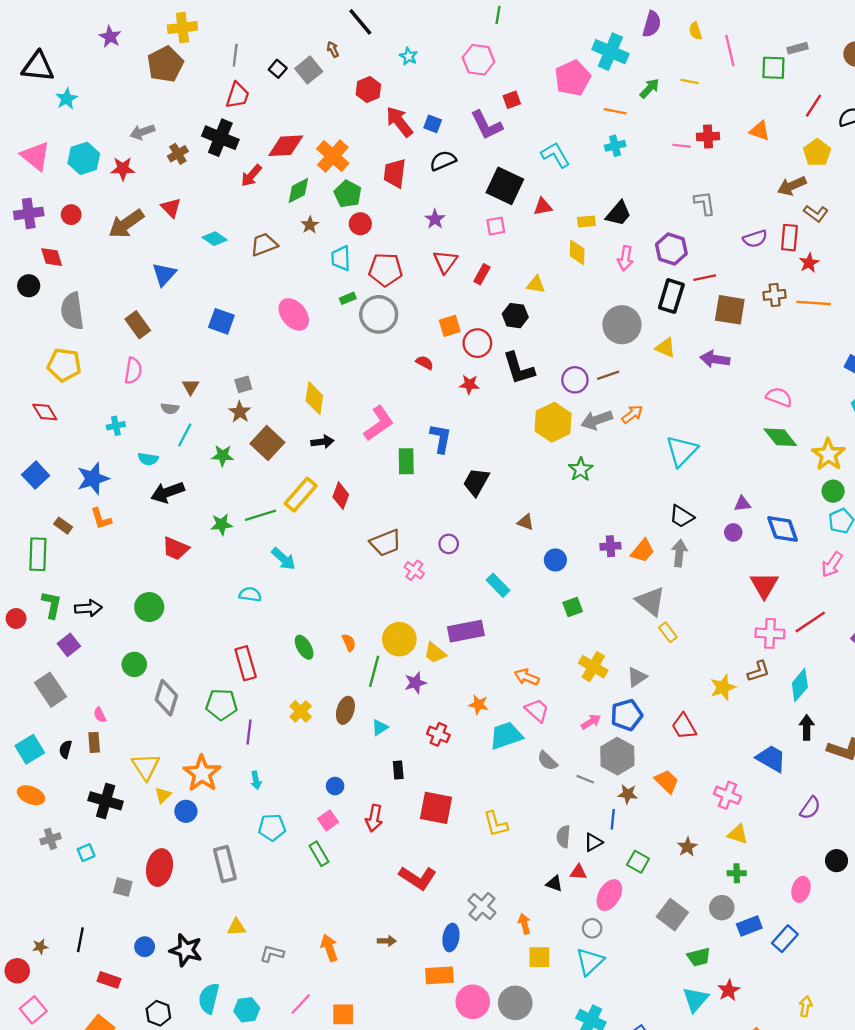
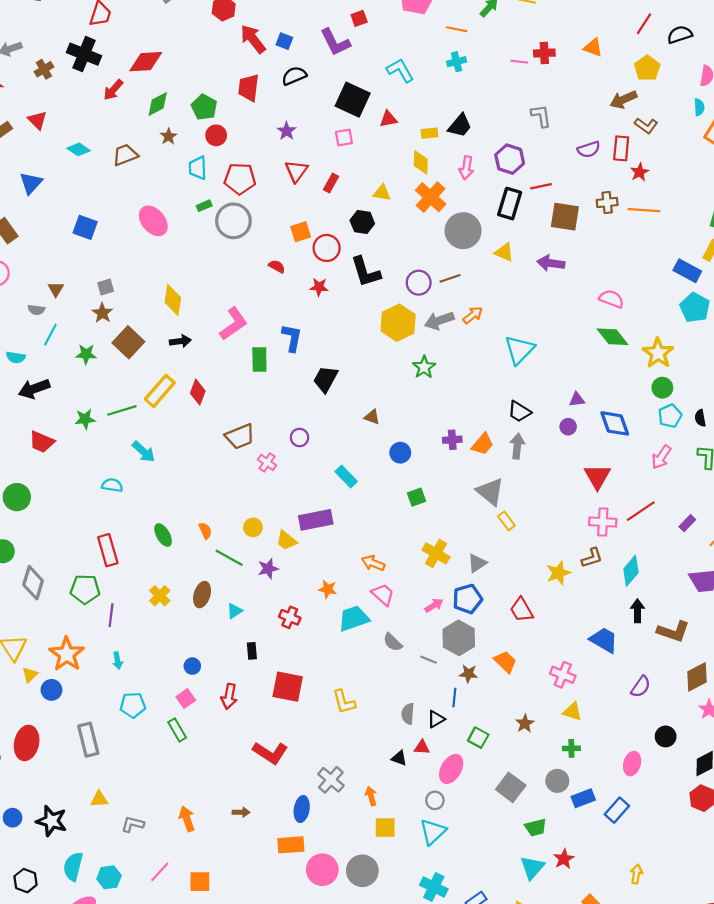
orange cross: (333, 156) -> (431, 197), moved
yellow circle: (399, 639) -> (253, 527), size x0.6
green line: (374, 671) -> (229, 558), turned -76

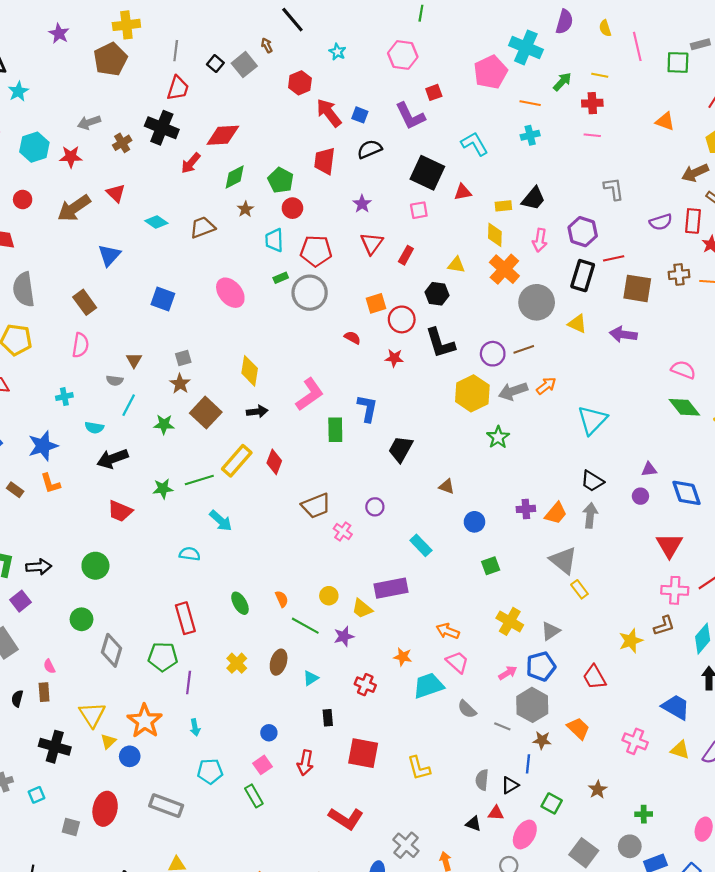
red cross: (544, 53) -> (592, 103), moved
yellow triangle: (572, 712) -> (680, 750), moved
gray rectangle: (88, 740) -> (166, 806), turned -56

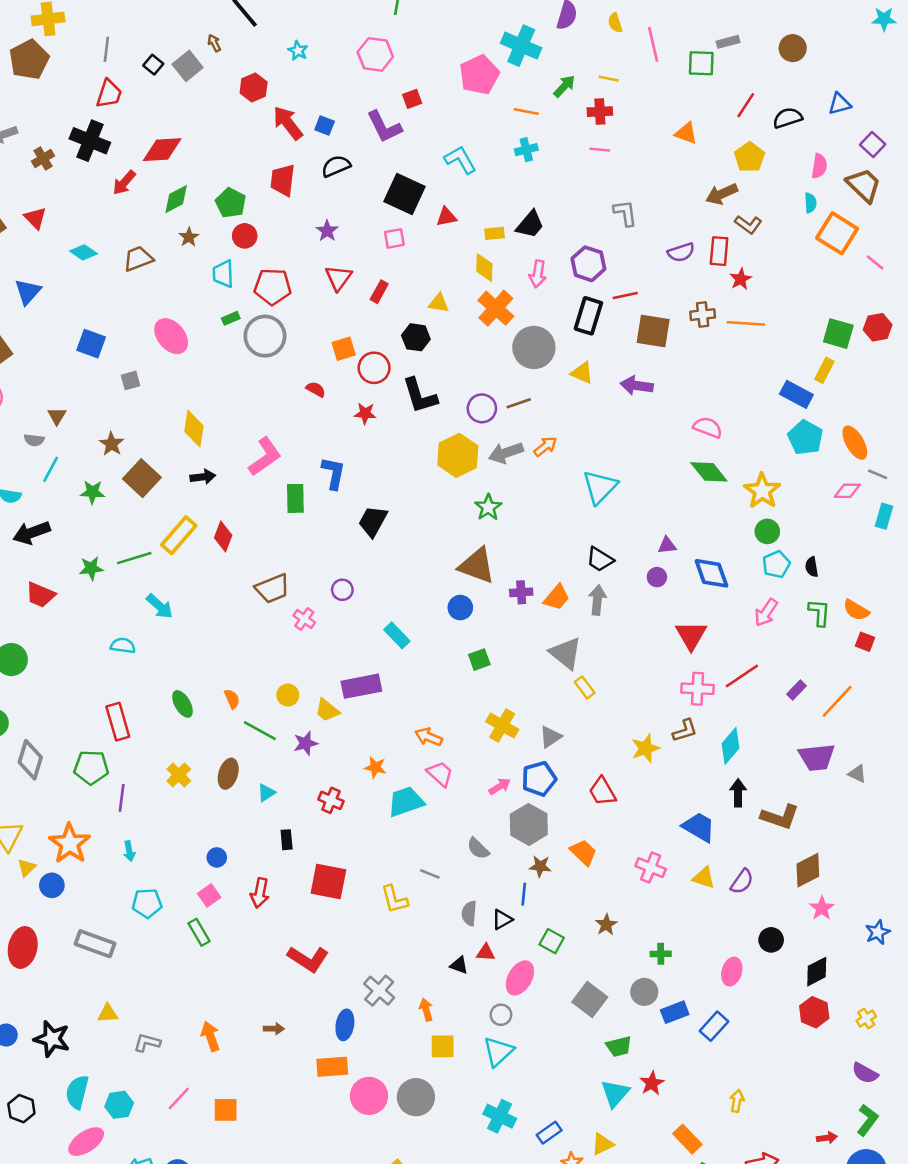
gray square: (183, 358) -> (131, 380), moved
brown triangle: (447, 486) -> (477, 566), moved, size x2.0
gray semicircle: (467, 709) -> (478, 849), moved
gray line: (502, 726) -> (430, 874), moved

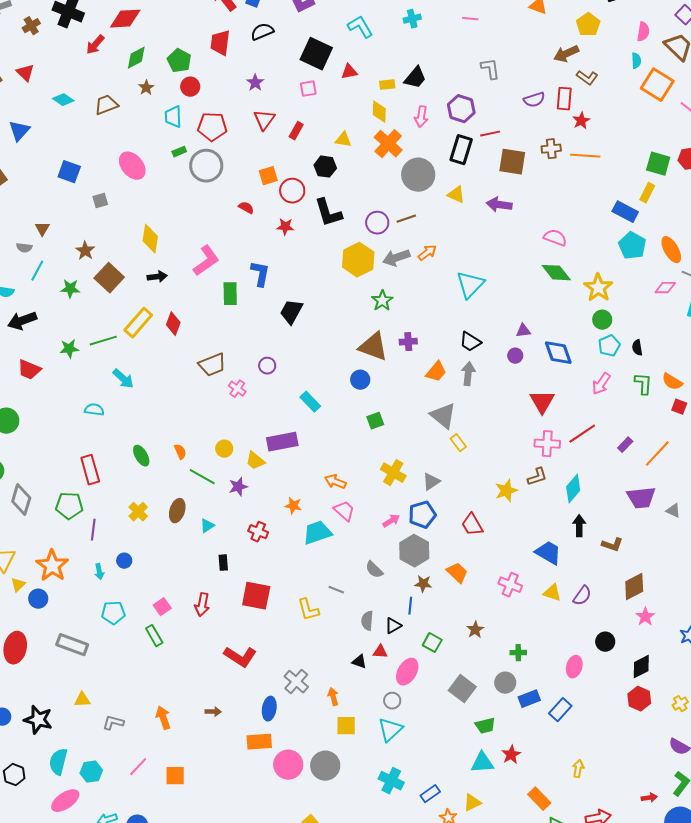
purple cross: (521, 592) -> (408, 342), moved
brown L-shape: (780, 817) -> (612, 545), size x0.7
blue circle: (217, 857) -> (124, 561), moved
cyan triangle: (615, 1093) -> (482, 763), turned 45

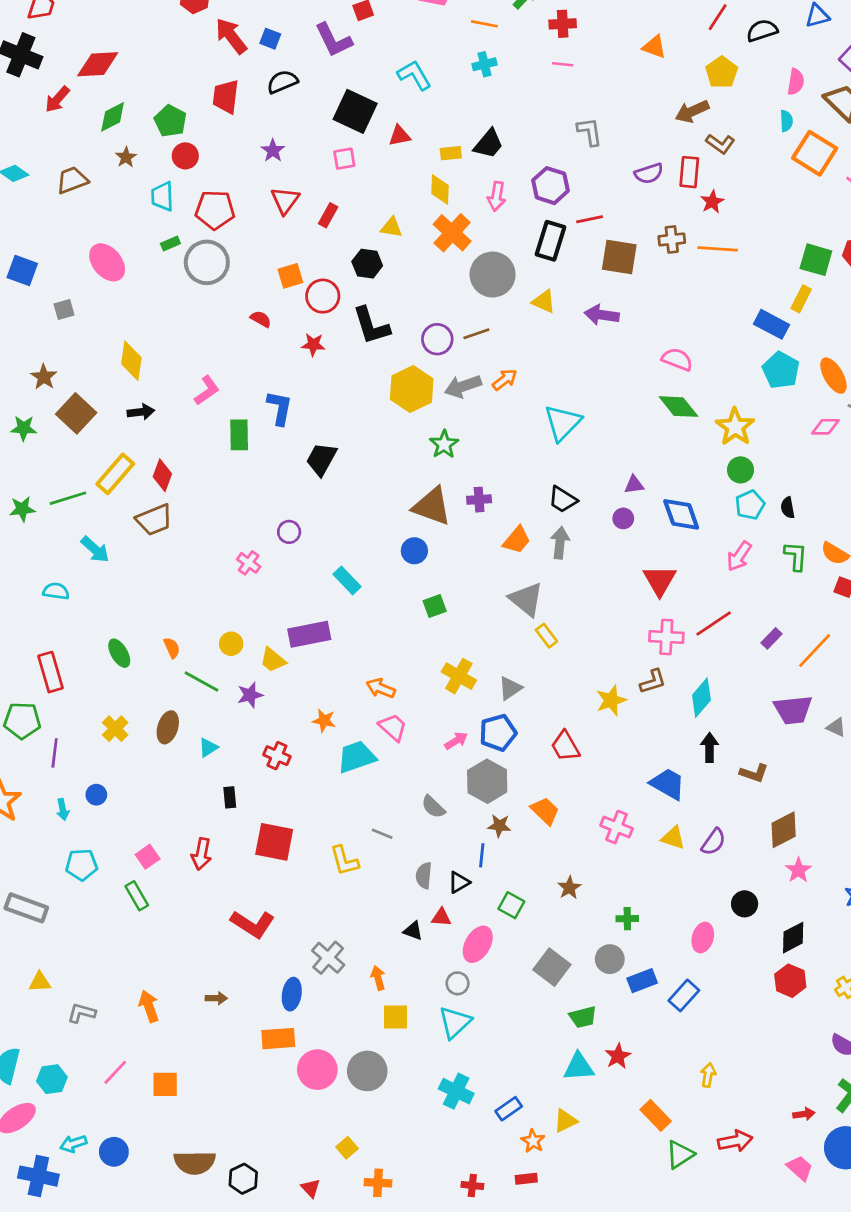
pink L-shape: (206, 261) -> (207, 390), size x0.7
brown trapezoid: (212, 365) -> (154, 520), moved

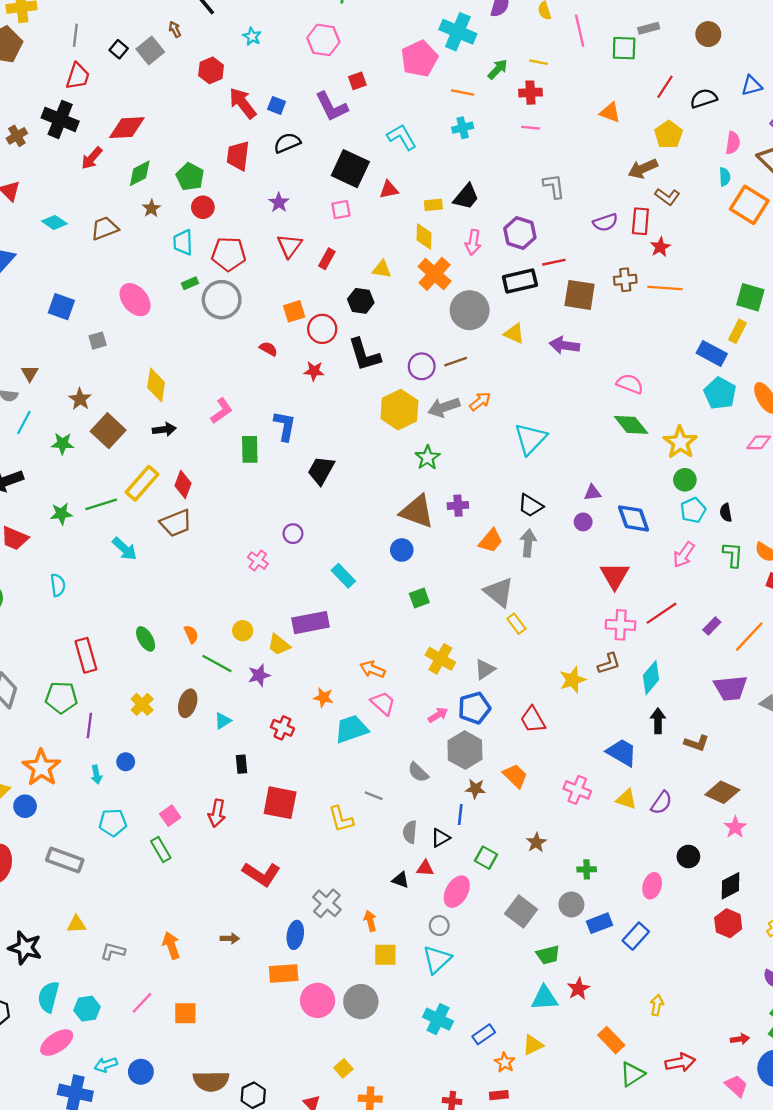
black rectangle: (550, 241) -> (520, 281), turned 60
cyan semicircle: (56, 591) -> (58, 585), moved, turned 75
brown diamond: (784, 830) -> (722, 792), turned 52

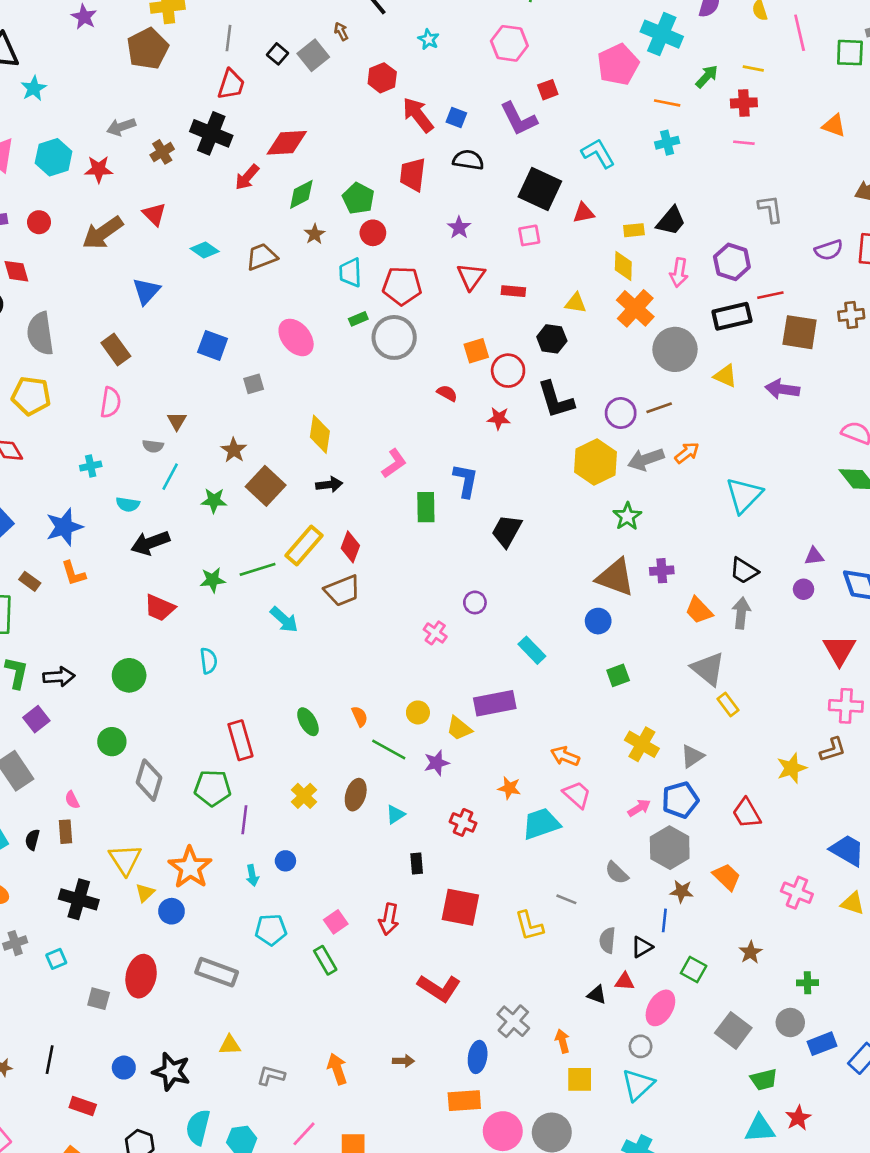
black semicircle: (287, 143) -> (468, 160), turned 32
red rectangle: (327, 259) -> (513, 291), turned 66
orange trapezoid: (491, 541) -> (699, 610), turned 96

